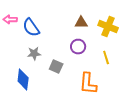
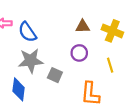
gray star: (34, 54) -> (31, 61), size x1.6

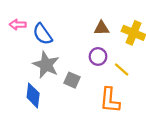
gray star: (31, 61) -> (46, 65), turned 30
yellow line: (110, 65) -> (122, 69), moved, turned -32

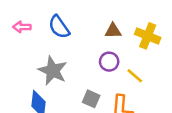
blue semicircle: (43, 34) -> (59, 27), moved
gray square: (72, 80) -> (91, 99), moved

